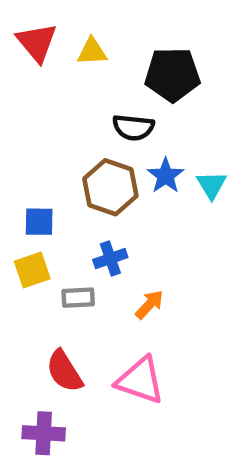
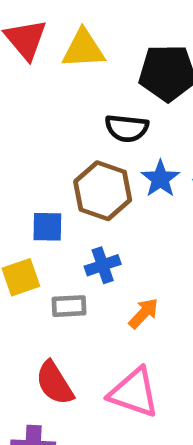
yellow triangle: (92, 52) -> (83, 49), size x1.4
blue square: (39, 222) -> (47, 227), moved

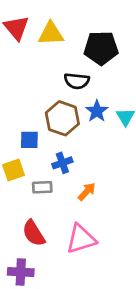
pink triangle: (134, 393) -> (81, 239), turned -36

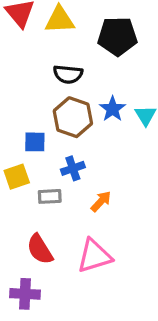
black semicircle: (77, 81) -> (68, 74), moved

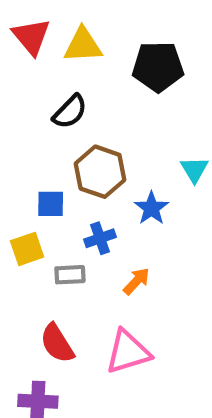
black semicircle: (68, 74) -> (70, 112), moved, turned -52
blue star: (113, 109) -> (151, 208), moved

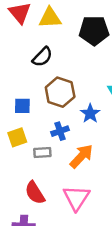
blue square: (51, 204) -> (22, 106), moved
orange arrow: (136, 281) -> (81, 156), size x1.5
pink triangle: (128, 352) -> (76, 198), turned -40

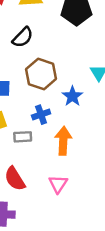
orange arrow: (81, 156) -> (63, 141), turned -40
pink triangle: (76, 198) -> (58, 184), size x0.7

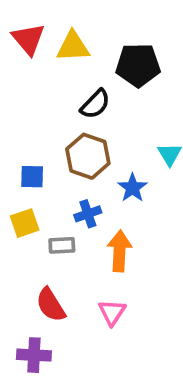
black semicircle: (23, 37) -> (95, 104), moved

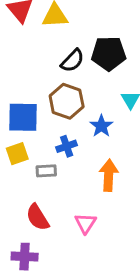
black pentagon: (138, 65) -> (109, 53), moved
blue square: (32, 177) -> (23, 117), size x1.6
orange arrow: (119, 251) -> (109, 175), moved

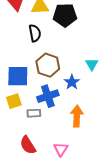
black pentagon: (109, 53) -> (65, 15), moved
black semicircle: (72, 61) -> (35, 33), moved, turned -54
blue cross: (67, 146) -> (48, 96), size x1.5

